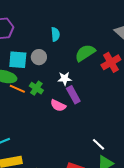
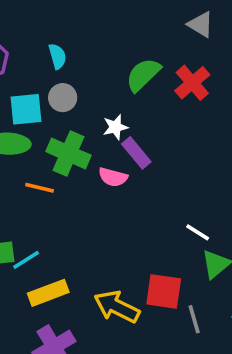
cyan semicircle: (55, 34) -> (57, 56), moved
green cross: (36, 88) -> (69, 153), size x1.6
orange line: (17, 89) -> (40, 188), moved

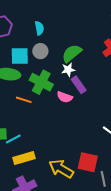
green semicircle: (143, 75) -> (72, 53), moved

